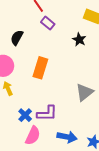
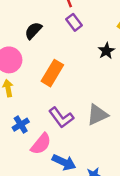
purple L-shape: (47, 113) -> (61, 118), moved, turned 40
pink semicircle: (33, 136) -> (41, 144), moved

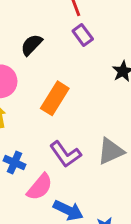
blue cross: (21, 125) -> (14, 163), turned -35

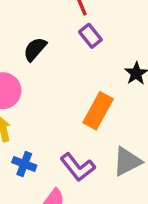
orange rectangle: (55, 98) -> (98, 111), moved
blue cross: (14, 163) -> (24, 164), moved

